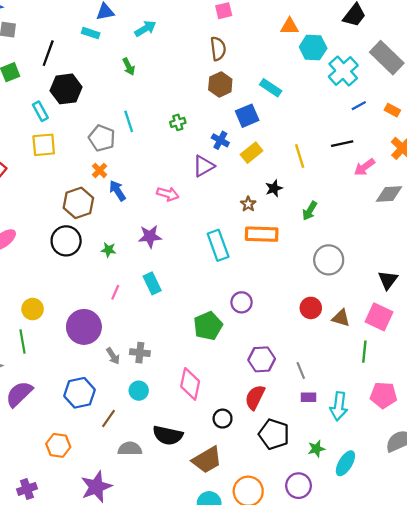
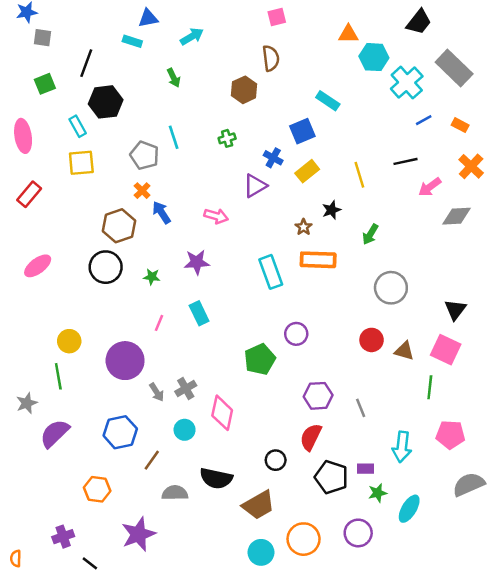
brown hexagon: (220, 84) -> (244, 90), moved
gray cross: (140, 353) -> (186, 388), turned -36
pink diamond: (190, 384) -> (222, 413), moved
purple rectangle: (309, 397) -> (365, 469), moved

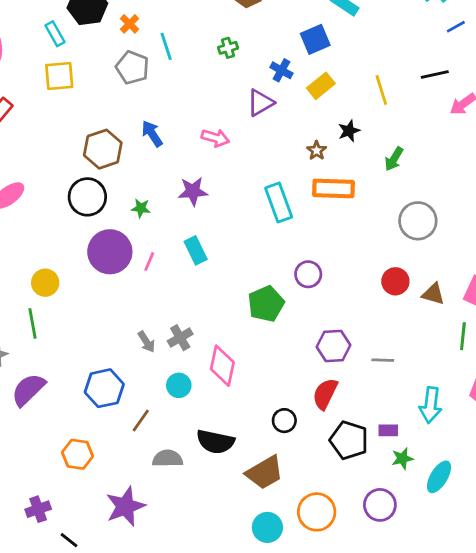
orange cross: (142, 191) -> (130, 24), moved
purple circle: (125, 361) -> (110, 252), moved
gray line: (361, 408) -> (383, 360), turned -66

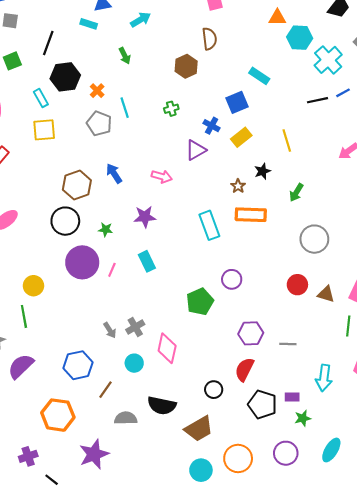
black line: (435, 75) -> (318, 100), moved
orange hexagon: (78, 454) -> (58, 415), size x1.4
cyan ellipse: (439, 477) -> (331, 450), moved

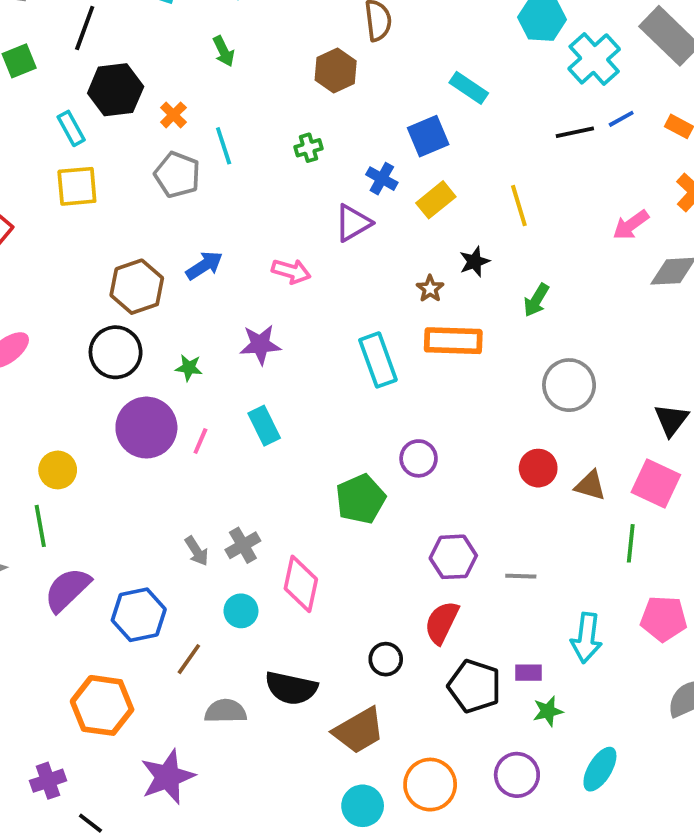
blue arrow: (114, 173) -> (204, 265), turned 90
purple semicircle: (21, 366) -> (67, 590), moved

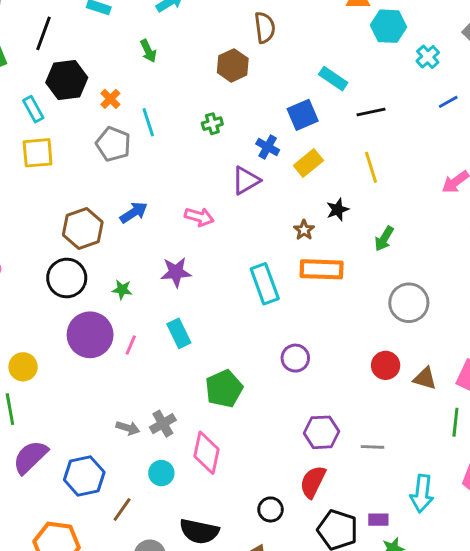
cyan cross: (594, 59) -> (428, 57), size x0.6
black line: (575, 132) -> (371, 112), moved
green pentagon: (361, 499) -> (224, 389), moved
gray arrow: (197, 551) -> (128, 428), turned -40

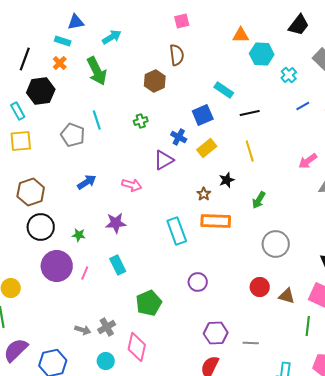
green arrow: (148, 51) -> (97, 71), size x1.8
orange cross: (110, 99) -> (60, 63), moved
brown hexagon: (83, 229) -> (31, 192), moved

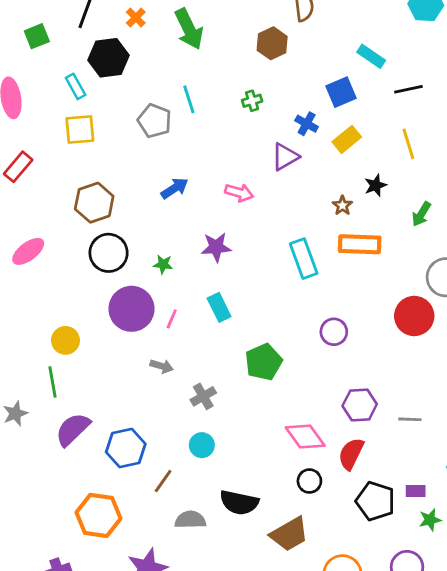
red circle: (260, 287) -> (414, 316), moved, size x1.4
gray arrow: (83, 330) -> (162, 366), moved
pink diamond: (137, 347) -> (305, 437), moved, turned -48

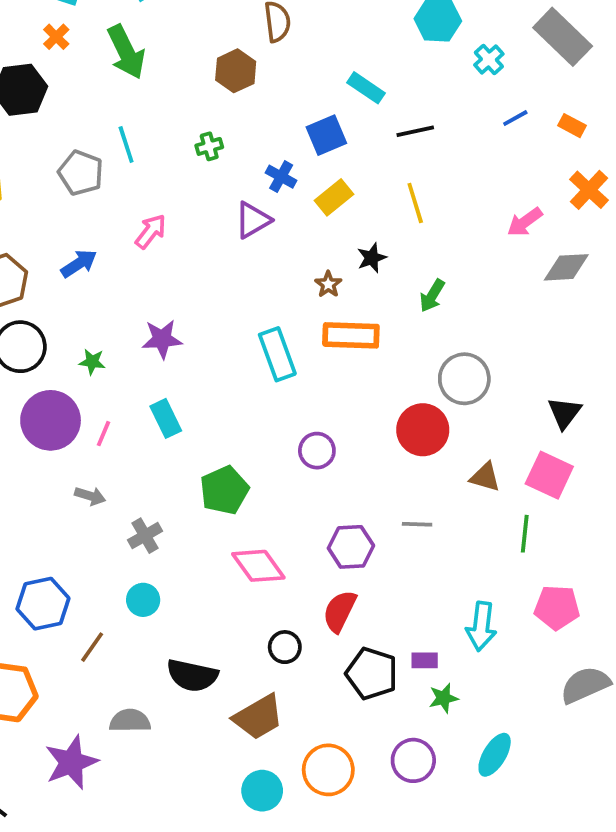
blue arrow: (175, 188) -> (79, 264), moved
pink arrow: (239, 193) -> (151, 231), moved, turned -68
gray line: (410, 419) -> (417, 524), moved
pink diamond: (305, 437) -> (258, 566), moved
gray semicircle: (190, 520) -> (130, 721), moved

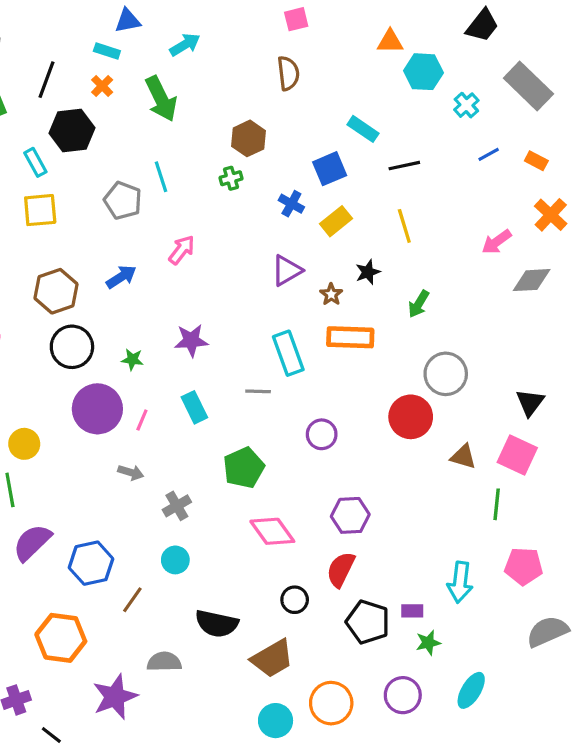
brown hexagon: (236, 71) -> (248, 138), moved
purple triangle: (253, 220) -> (287, 270), moved
gray line: (417, 524) -> (258, 391), moved

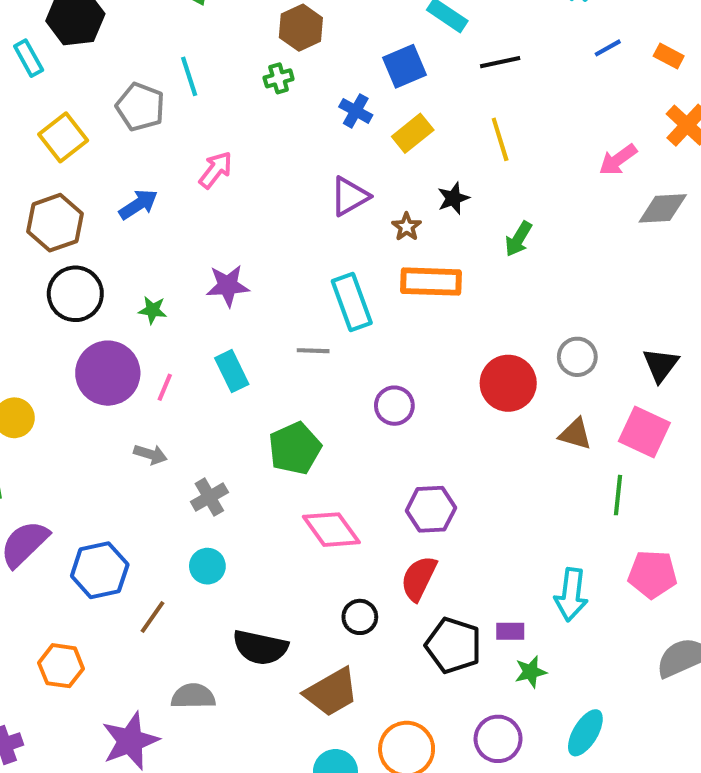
yellow square: (40, 210) -> (63, 137), moved, turned -33
gray circle: (446, 374) -> (577, 357), moved, size x0.7
orange hexagon: (61, 638) -> (61, 666), size x0.7

